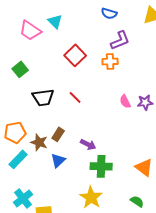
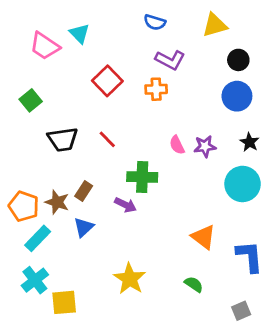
purple L-shape: (120, 40) -> (170, 60), turned 50
orange pentagon: (15, 132) -> (24, 206), moved, turned 30
cyan rectangle: (18, 159) -> (38, 238), moved
green cross: (101, 166) -> (142, 177), moved

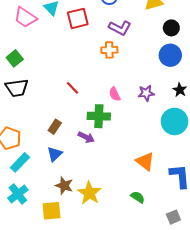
red square: (107, 81) -> (78, 18), moved, turned 30
black trapezoid: (63, 139) -> (17, 88), moved
pink semicircle: (177, 145) -> (115, 94), moved
brown star: (57, 202) -> (64, 186), moved
yellow square: (64, 302) -> (52, 211), moved

